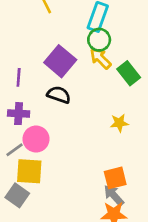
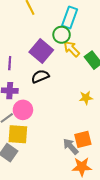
green circle: (99, 40) -> (62, 35), moved
black semicircle: (59, 95) -> (40, 76), turned -42
gray arrow: (114, 195) -> (71, 146), moved

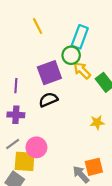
purple square: (41, 51) -> (49, 73), turned 30
pink circle: (23, 110) -> (36, 147), moved

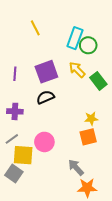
green circle: (71, 55) -> (88, 45), moved
purple line: (16, 86) -> (15, 74), moved
pink circle: (36, 147) -> (44, 142), moved
orange square: (94, 167) -> (88, 137), moved

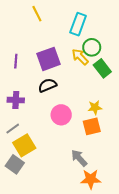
green circle: (88, 45) -> (92, 47), moved
pink circle: (44, 142) -> (61, 115), moved
yellow square: (23, 155) -> (24, 145), turned -35

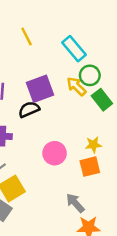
cyan rectangle: (78, 24) -> (74, 49), turned -60
black semicircle: (47, 85) -> (29, 109), moved

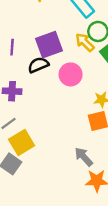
pink circle: (55, 153) -> (71, 74), moved

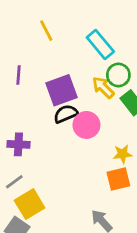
purple line: (12, 47) -> (18, 75), moved
black semicircle: (38, 65) -> (66, 114), moved

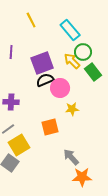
yellow star: (123, 154) -> (72, 109), moved
orange square: (118, 179) -> (50, 127), moved

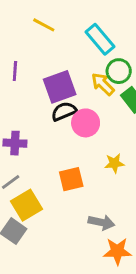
yellow line: (31, 20) -> (44, 25), turned -35
yellow star: (72, 109) -> (114, 163), moved
gray arrow: (71, 157) -> (101, 222), turned 144

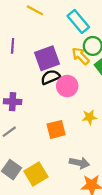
yellow square: (26, 205) -> (36, 174), moved

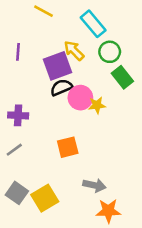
yellow arrow: (81, 56) -> (74, 51), moved
yellow star: (89, 117) -> (97, 105), moved

